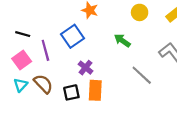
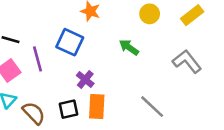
blue square: (72, 36) -> (70, 42), turned -30
gray line: (142, 75) -> (152, 107), moved
brown semicircle: (43, 84) -> (34, 113), moved

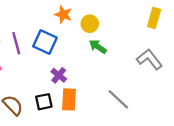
yellow circle: (150, 14) -> (90, 24), moved
yellow rectangle: (192, 15) -> (154, 18), turned -36
purple line: (38, 59) -> (16, 43), moved

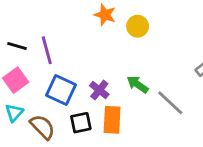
blue square: (45, 42) -> (61, 90), moved
green arrow: (98, 47) -> (138, 84), moved
gray line: (118, 99) -> (170, 103), moved

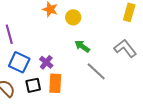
green arrow: (138, 84) -> (82, 46), moved

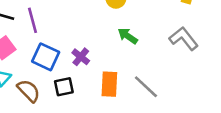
gray line: (96, 71) -> (146, 87), moved
orange rectangle: (55, 83) -> (109, 84), moved

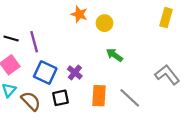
gray L-shape: (184, 39) -> (167, 75), moved

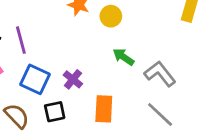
gray L-shape: (167, 75) -> (160, 74), moved
gray line: (130, 98) -> (160, 114), moved

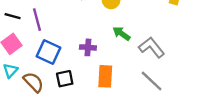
purple cross: (73, 79) -> (88, 47), moved, turned -35

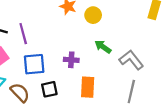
blue square: (49, 52) -> (34, 64), turned -30
gray line: (152, 81) -> (131, 91), turned 60

